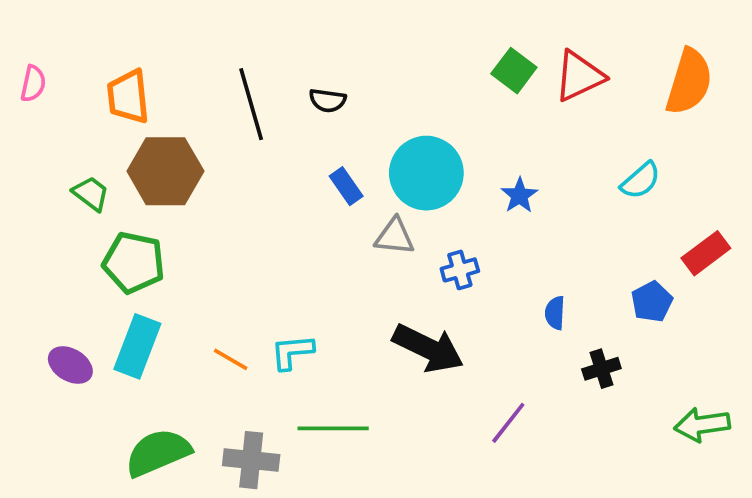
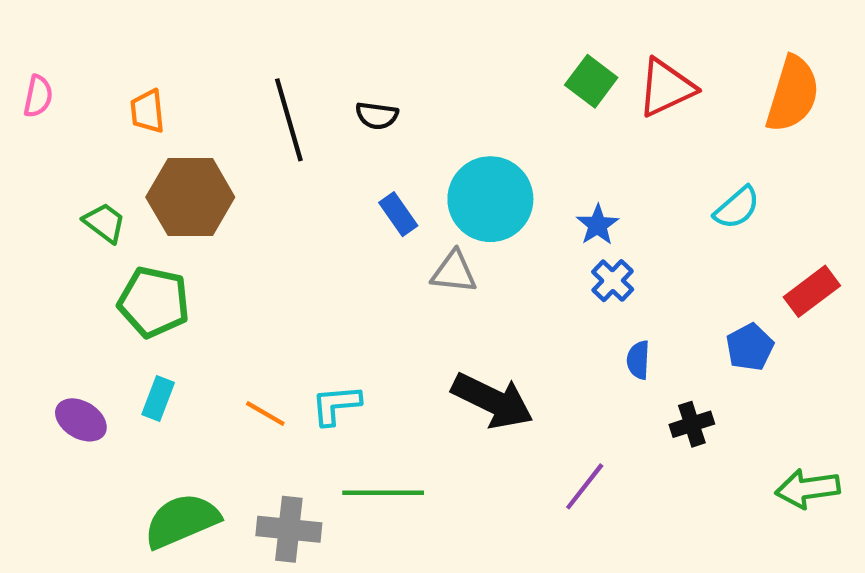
orange trapezoid: (128, 97) -> (147, 111), size x0.7
blue cross: (460, 270) -> (613, 281), moved, turned -30
cyan rectangle: (137, 346) -> (158, 399), size x0.6

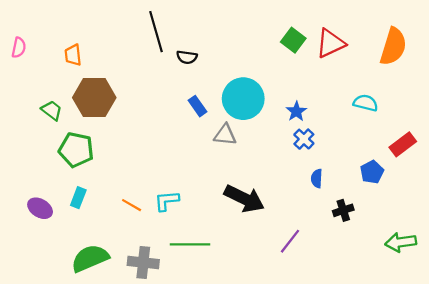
black line: (289, 120) -> (156, 32), moved
cyan semicircle: (737, 208) -> (366, 103), turned -125

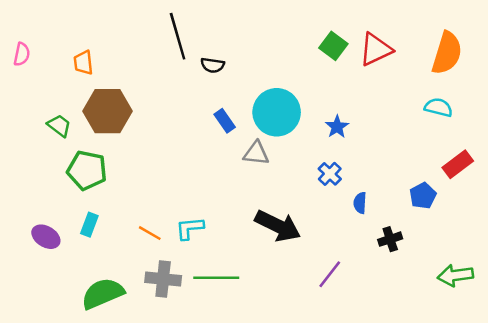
cyan semicircle: (366, 103) -> (438, 107), moved
blue cross: (304, 139) -> (330, 174), moved
gray cross: (143, 262) -> (163, 279), moved

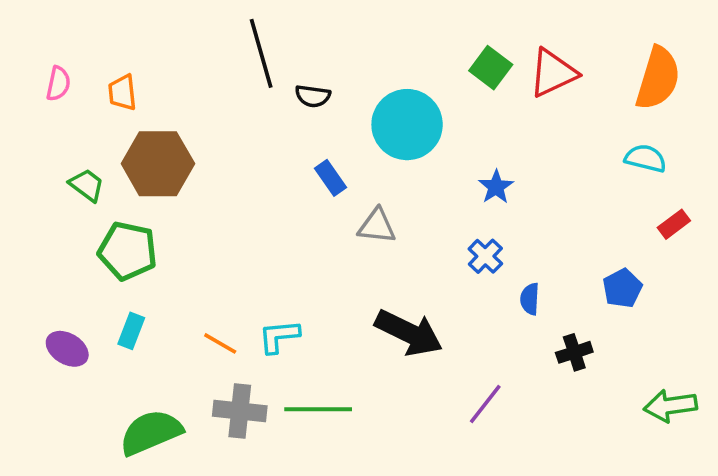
pink semicircle: (22, 54) -> (58, 84), moved
cyan circle: (277, 112) -> (407, 125), moved
red rectangle: (458, 164) -> (674, 224), moved, size x0.7

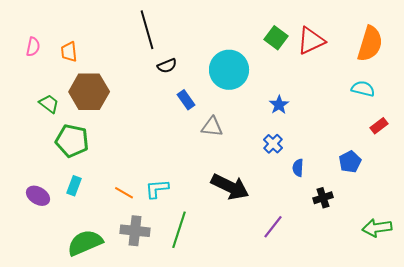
black semicircle: (313, 96) -> (167, 66), moved, turned -30
green line: (318, 409) -> (179, 230), turned -72

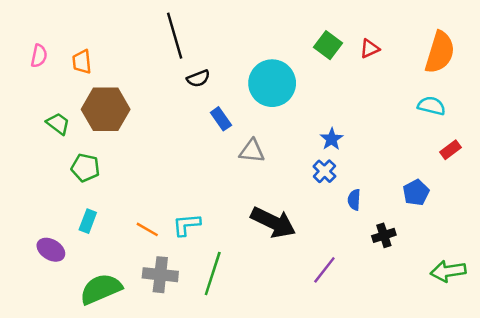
red triangle: (311, 41) -> (370, 49), size x0.6
blue star: (279, 105) -> (332, 139), moved
green pentagon: (72, 141) -> (85, 168), size x0.7
purple ellipse: (38, 196) -> (51, 250), moved

